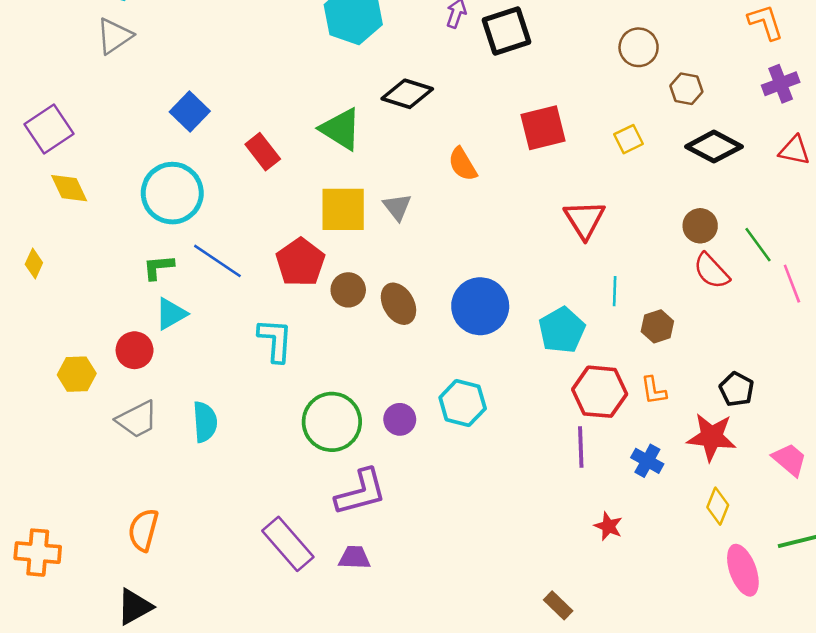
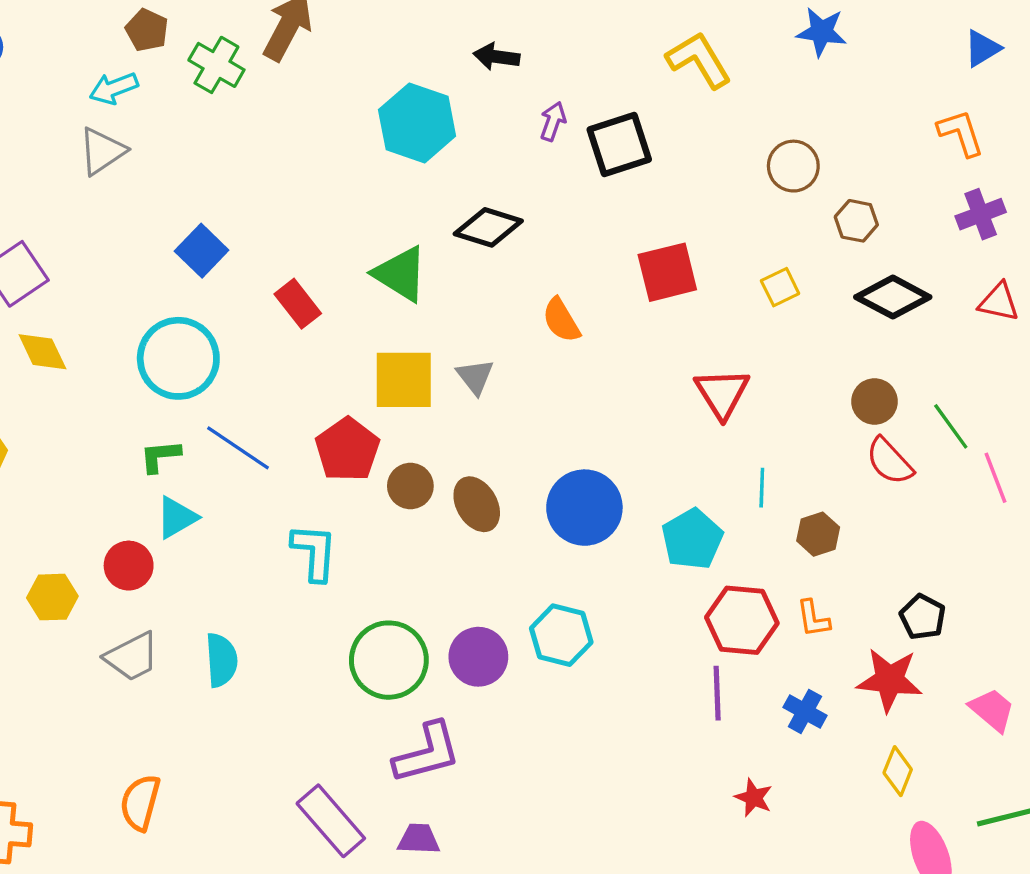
purple circle: (400, 419) -> (478, 657), size x1.4

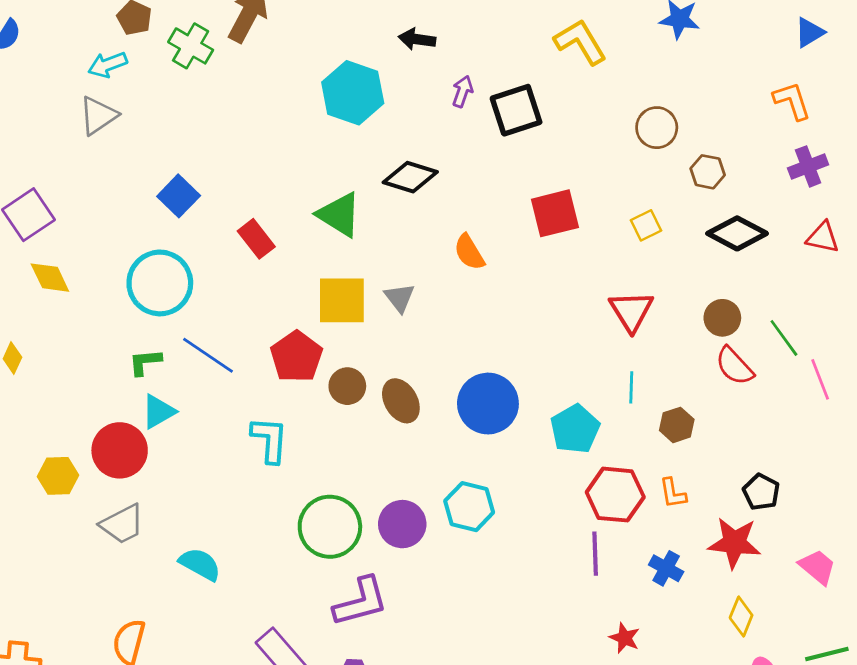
red triangle: (722, 393) -> (631, 311), moved
red circle: (129, 566) -> (120, 450), size x1.4
cyan semicircle: (221, 660) -> (200, 564), moved, turned -57

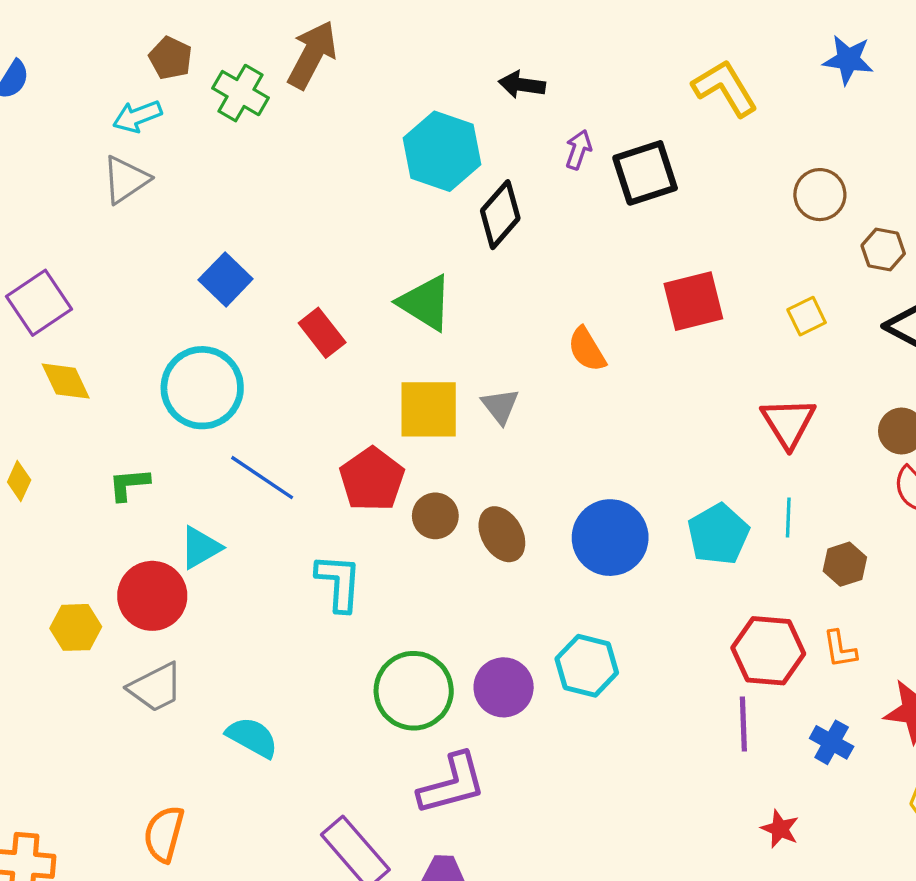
black diamond: (410, 177) -> (500, 215), moved, turned -66
green L-shape: (145, 362) -> (129, 484), moved
cyan pentagon: (575, 429) -> (718, 534), moved

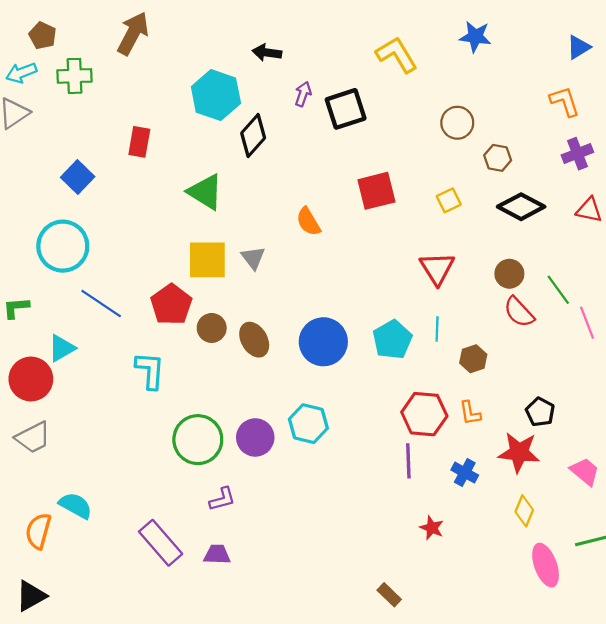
green cross: (240, 93) -> (74, 76), moved, turned -32
red rectangle: (322, 333) -> (139, 142), moved, turned 48
cyan semicircle: (252, 737) -> (76, 506), moved
purple L-shape: (452, 784) -> (222, 499), size x0.6

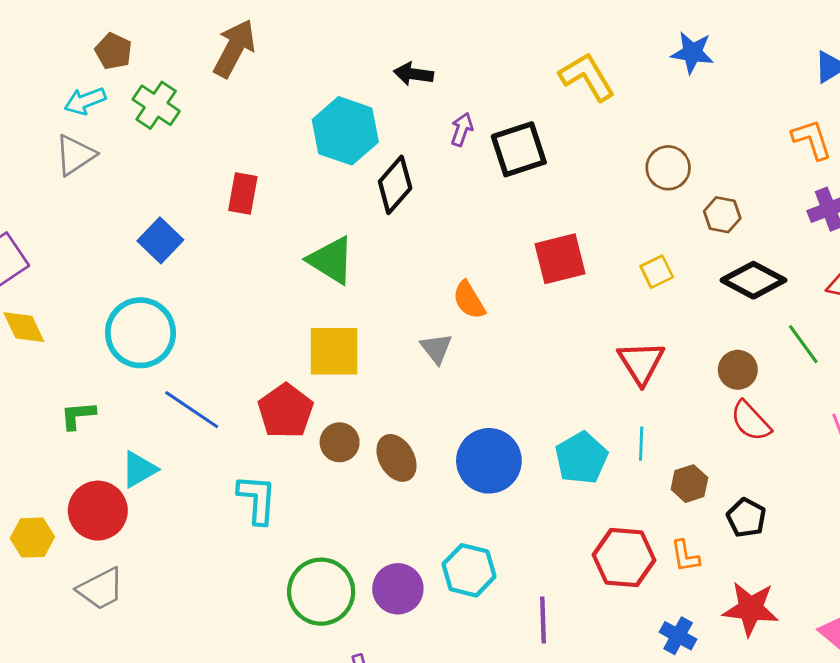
green cross: (74, 76) -> (156, 105), turned 36
gray triangle: (253, 258) -> (436, 348), moved
green line: (558, 290) -> (803, 344), moved
black pentagon: (540, 412) -> (746, 518), moved
purple line: (408, 461) -> (543, 620), moved

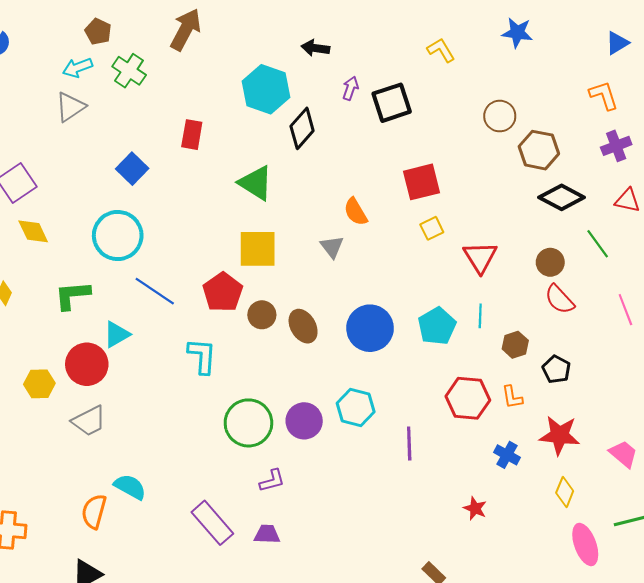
yellow L-shape: (587, 77) -> (441, 50), size x0.7
brown hexagon: (722, 215) -> (539, 150), size x1.5
yellow square: (657, 272) -> (432, 228), moved
green L-shape: (78, 415) -> (72, 295), size x1.4

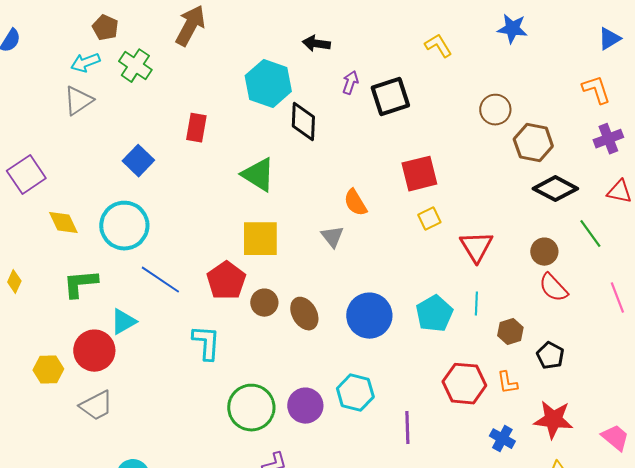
black diamond: (302, 128) -> (303, 122), turned -39
yellow diamond: (33, 231) -> (63, 223), moved

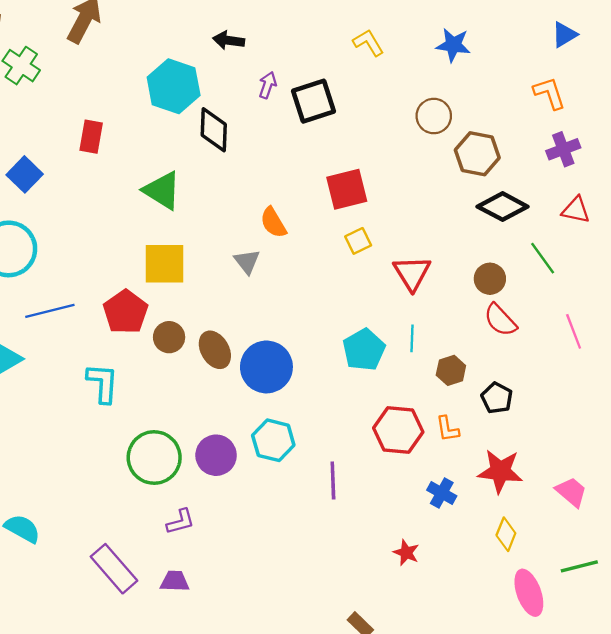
blue star: (512, 29) -> (453, 45), moved
blue line: (160, 280) -> (50, 311), turned -48
blue circle: (369, 316) -> (266, 367), moved

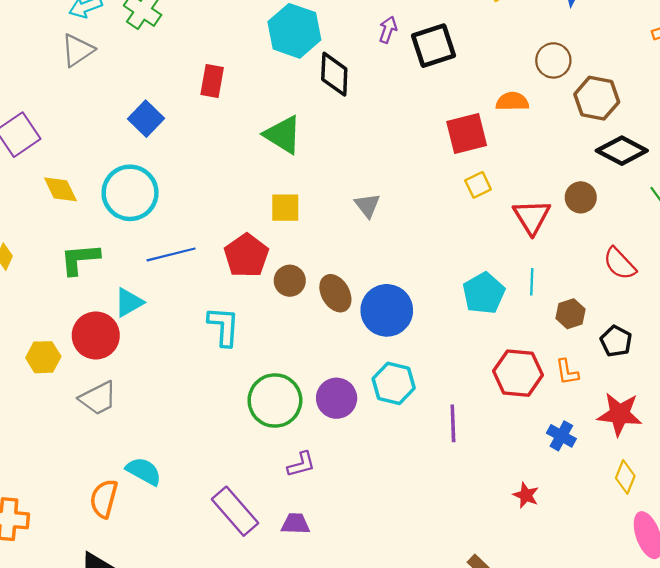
orange semicircle: (273, 223) -> (512, 102), moved, turned 120
yellow square: (164, 264) -> (285, 208), size x0.7
brown circle: (490, 279) -> (581, 197), moved

